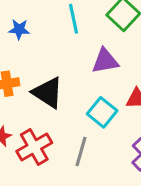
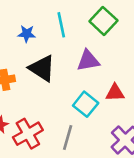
blue star: (19, 29) -> (27, 34), moved
black triangle: (48, 93) -> (42, 68), moved

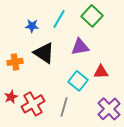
cyan line: (61, 25) -> (59, 19), turned 42

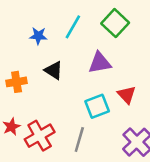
black triangle: (44, 53) -> (54, 70), size x0.7
red triangle: (101, 72) -> (127, 95), turned 49
cyan square: (78, 81) -> (97, 106), turned 30

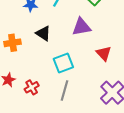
cyan square: (97, 106) -> (63, 63), moved
red cross: (40, 136) -> (32, 87), size x0.6

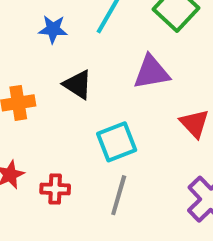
red cross: (32, 87) -> (55, 189), turned 32

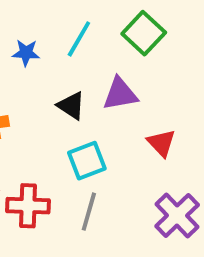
black triangle: (78, 84) -> (71, 106), moved
red cross: (55, 189) -> (28, 206), size x1.5

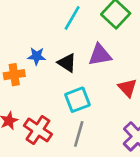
blue star: (26, 53) -> (37, 56), moved
red cross: (28, 206) -> (38, 130), turned 32

